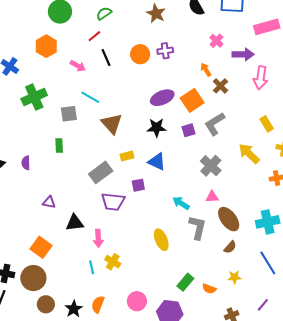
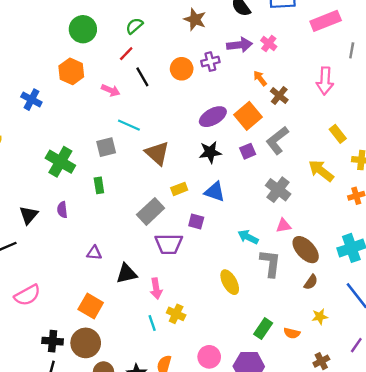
purple arrow: (243, 54) -> (240, 45), moved
green cross: (34, 97) -> (60, 162), moved, turned -30
purple square: (138, 185) -> (196, 222), turned 32

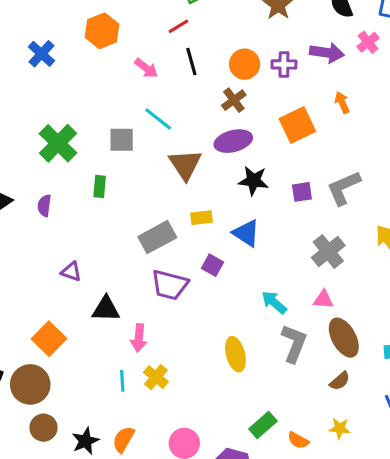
pink cross: (269, 44) -> (368, 42), moved
brown cross: (279, 96) -> (234, 100), moved
orange square: (248, 116) -> (297, 125), moved
purple ellipse: (213, 117) -> (233, 141), moved

